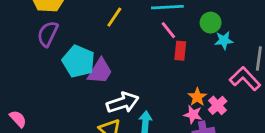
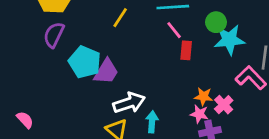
cyan star: (224, 40) -> (229, 40), size x1.6
orange star: (197, 97) -> (203, 96), turned -30

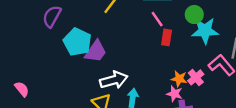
pink cross: (224, 105) -> (196, 77), moved

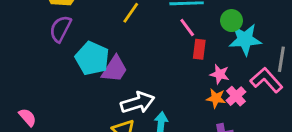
pink star: (174, 94) -> (220, 74), moved

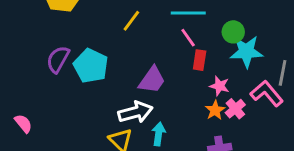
purple semicircle: (60, 29) -> (58, 59), moved
purple trapezoid: (115, 69) -> (152, 80), moved
orange star: (216, 98) -> (215, 110), turned 30

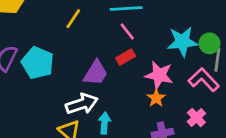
green circle: (233, 32) -> (209, 43), moved
red rectangle: (200, 60) -> (126, 57), moved, turned 54
pink star: (220, 86) -> (159, 75), size x1.5
pink cross: (235, 109) -> (196, 117), moved

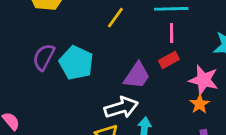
pink line: (127, 31) -> (172, 33), turned 36

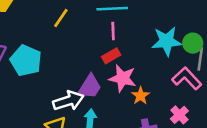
purple trapezoid: (137, 76) -> (90, 87), moved
pink star: (204, 80) -> (123, 78), moved

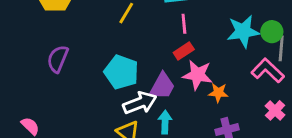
cyan pentagon: (26, 61) -> (121, 72), moved
orange star: (141, 96) -> (218, 93), turned -30
pink cross: (179, 115) -> (275, 110), moved

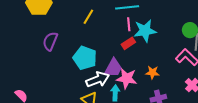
cyan star: (243, 31) -> (145, 31), moved
purple semicircle: (58, 59) -> (50, 41), moved
pink star: (198, 75) -> (127, 78), moved

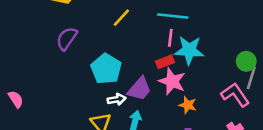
pink star: (127, 78) -> (172, 81), moved
white arrow: (98, 79) -> (117, 99), size x0.6

